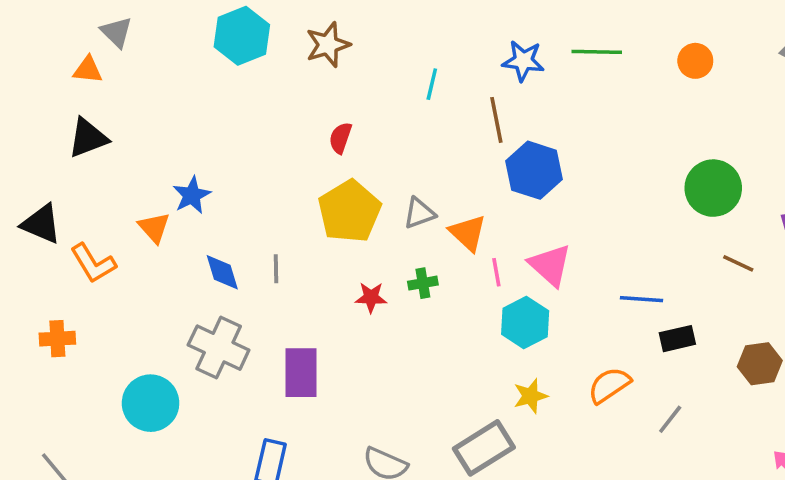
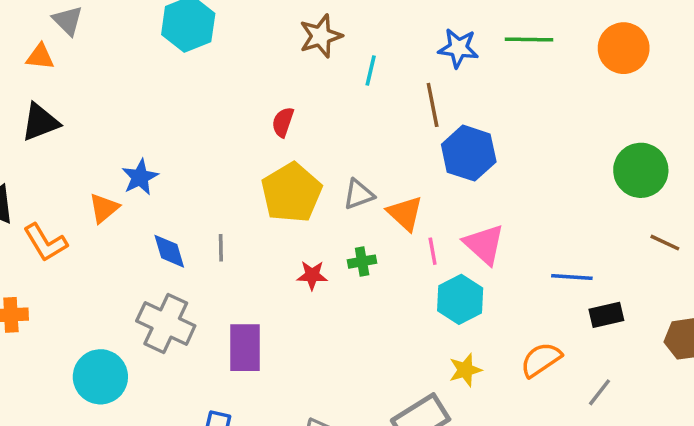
brown star: (328, 45) -> (321, 36), moved
orange circle: (695, 61) -> (624, 48), size x1.5
orange triangle: (154, 227) -> (104, 208), turned 32

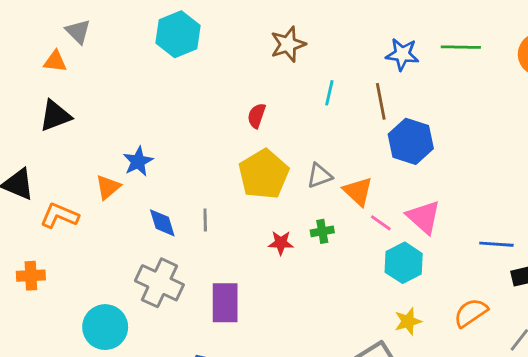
cyan line: (371, 70) -> (329, 93), moved
orange L-shape: (45, 243) -> (59, 216), turned 144
pink line: (433, 251) -> (381, 223), turned -45

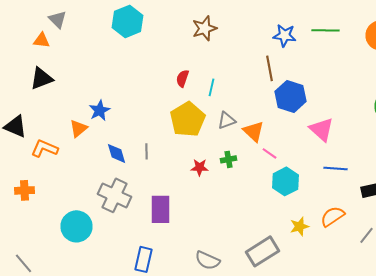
cyan line: (329, 93) -> (212, 87), moved
pink triangle: (424, 217) -> (322, 129), moved
blue line: (496, 244) -> (336, 168), moved
yellow star: (408, 321) -> (300, 226), moved

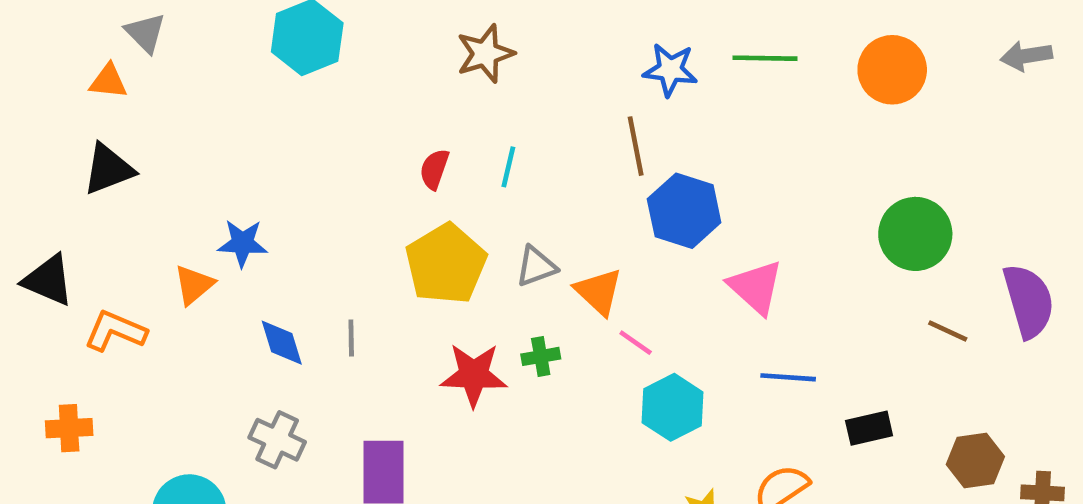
cyan line: (212, 87) -> (508, 167), moved
blue star: (100, 110) -> (242, 243), turned 30
red star: (200, 167) -> (474, 375), size x1.6
gray cross: (114, 195) -> (277, 440), size x0.7

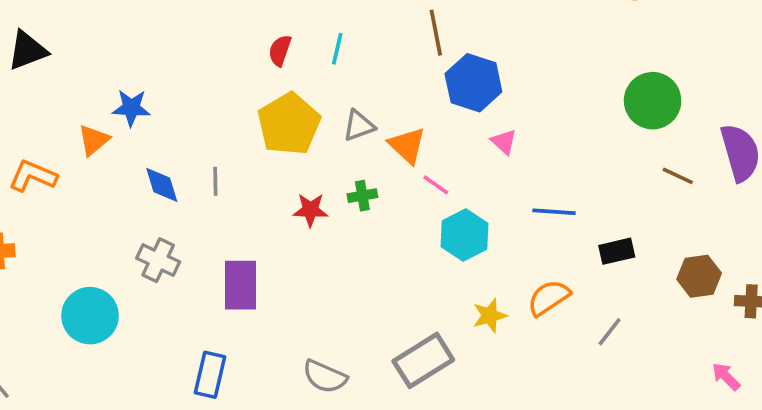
pink triangle: (756, 287) -> (504, 142), moved, size x0.6
red star: (474, 375) -> (310, 210), size x0.7

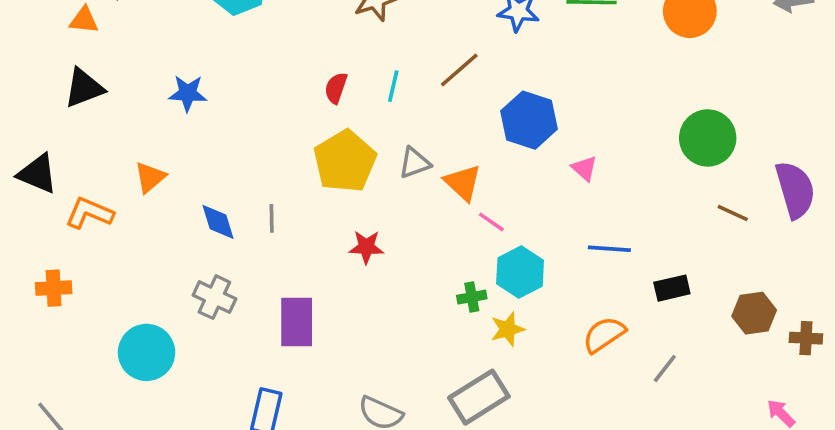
brown line: (436, 33) -> (459, 70), moved, turned 60
blue star: (131, 108) -> (188, 93), moved
pink triangle: (504, 142) -> (584, 168), moved
green cross: (362, 196) -> (472, 297), moved
yellow star: (490, 316) -> (508, 329), moved

